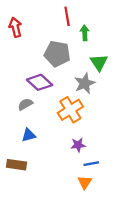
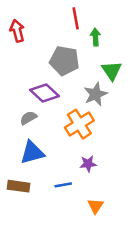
blue triangle: (29, 135) -> (32, 153), size x1.5
blue line: (91, 164) -> (63, 185), moved

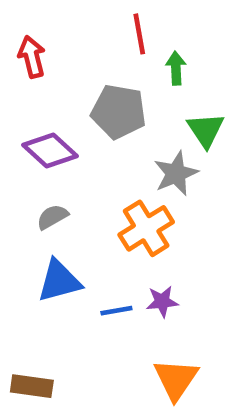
purple diamond: (45, 93) -> (50, 151), moved
blue line: (63, 185) -> (116, 311), moved
brown rectangle: (18, 186) -> (32, 386), moved
orange triangle: (95, 206) -> (176, 379), size x1.5

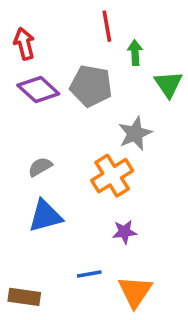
green triangle: (206, 130) -> (168, 84), moved
purple diamond: (50, 151) -> (38, 89), moved
blue line: (116, 311) -> (89, 274), moved

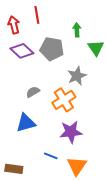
red line: (107, 26) -> (37, 15), moved
gray semicircle: (40, 167) -> (33, 92), moved
purple star: (124, 232) -> (71, 132), size x1.6
blue line: (89, 274) -> (51, 156), turned 32

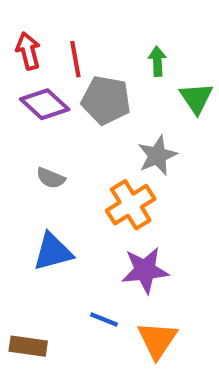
red line: (37, 15) -> (75, 59), moved
gray semicircle: (33, 92) -> (51, 178), moved, turned -128

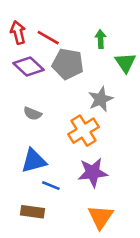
red line: (75, 59) -> (48, 38), turned -50
blue line: (104, 319) -> (51, 186), moved
brown rectangle: (28, 346) -> (32, 212), moved

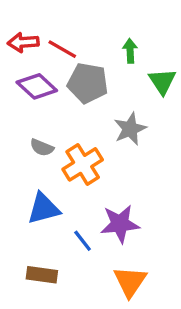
red arrow: (18, 32) -> (23, 42), turned -80
orange cross: (84, 131) -> (83, 164), moved
blue line: (51, 186) -> (83, 241), moved, turned 30

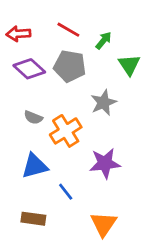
red line: (62, 49) -> (68, 30), moved
green arrow: (130, 51) -> (103, 40), turned 42
purple star: (120, 224) -> (105, 163), moved

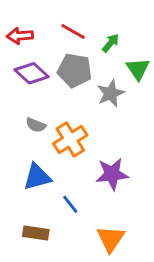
gray star: (103, 103) -> (111, 93), moved

